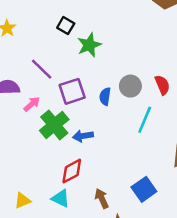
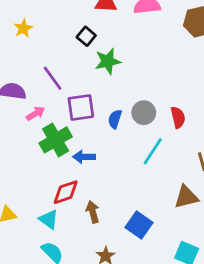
blue square: (144, 189) -> (139, 225), turned -30
brown arrow: (102, 198) -> (93, 212), moved

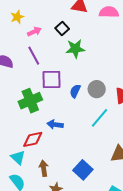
pink arrow: (35, 114) -> (34, 32), moved
blue arrow: (84, 157) -> (55, 125), moved
brown arrow: (93, 212) -> (44, 168), moved

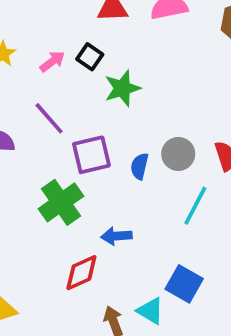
pink arrow: (34, 32) -> (52, 61), moved
cyan triangle: (18, 157) -> (150, 311), moved
blue square: (83, 170) -> (184, 284), moved

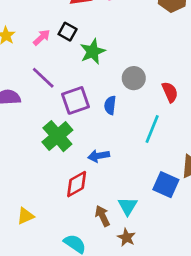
gray circle: (178, 154) -> (134, 78), moved
blue square: (184, 284) -> (166, 185), moved
cyan triangle: (150, 311) -> (128, 206), turned 36

